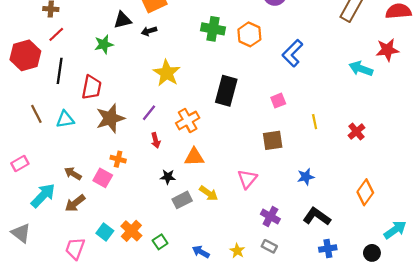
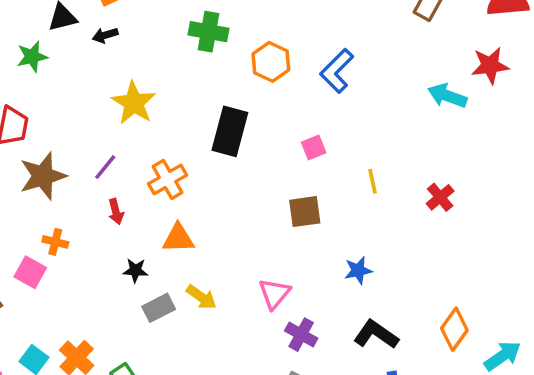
orange hexagon: (249, 34) -> (271, 62), moved
pink triangle: (247, 179) -> (274, 294), moved
orange diamond: (365, 192) -> (454, 329), moved

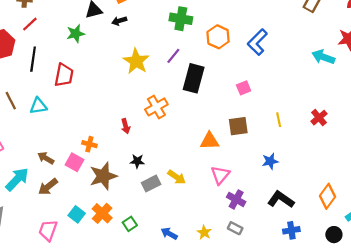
purple line: (105, 167) -> (173, 56), moved
brown star: (43, 176) -> (103, 176), moved
yellow line: (372, 181) -> (279, 120), moved
orange triangle: (178, 238) -> (210, 141), moved

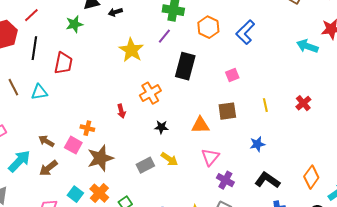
purple line: (173, 56) -> (164, 36), moved
black star: (137, 161) -> (161, 127), moved

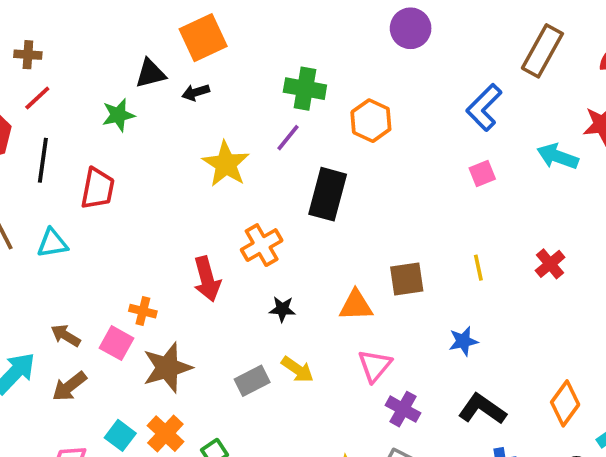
blue L-shape: (245, 32) -> (484, 107), moved
pink square: (232, 75) -> (482, 173), moved
red arrow: (121, 111) -> (207, 279), size x1.6

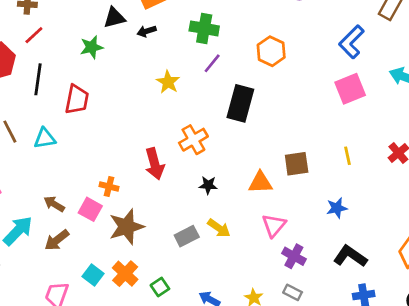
green cross: (305, 89) -> (204, 28), moved
yellow star: (226, 164) -> (168, 82), size x0.7
pink square: (482, 173) -> (350, 89), size x1.6

